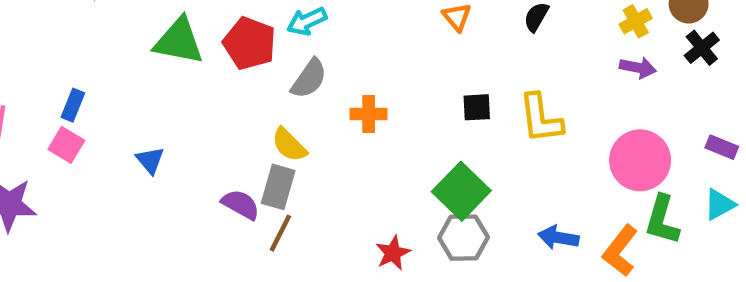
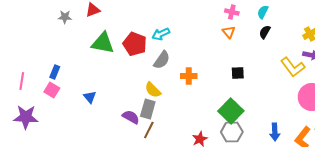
yellow L-shape: (541, 118) -> (293, 67), moved, turned -30
blue arrow: (558, 238) -> (275, 132), turned -102

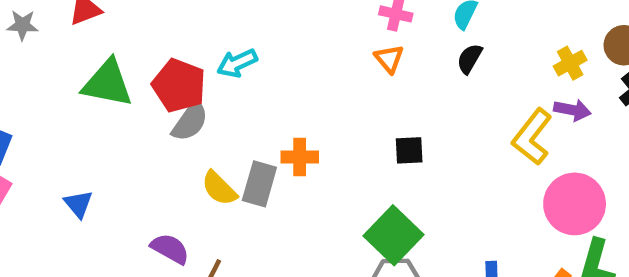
gray semicircle: (162, 60) -> (190, 121), moved
yellow L-shape: (293, 67) -> (532, 137), turned 75
gray rectangle: (148, 109) -> (259, 184), moved

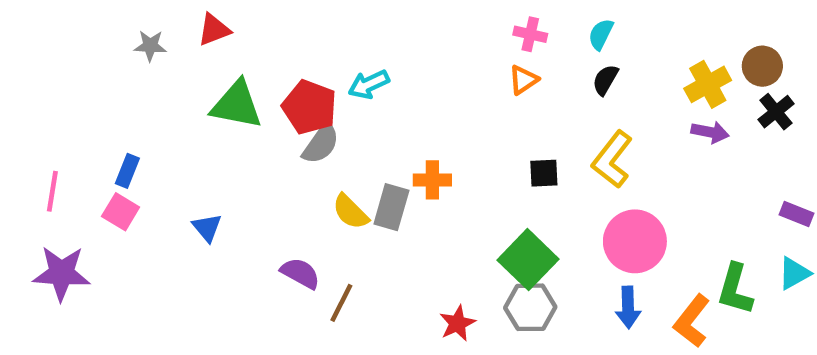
orange triangle: (389, 59) -> (523, 80), turned 36
yellow cross: (570, 63) -> (708, 84), size x1.4
yellow L-shape: (532, 137) -> (612, 159), moved
pink circle: (575, 204) -> (635, 241), moved

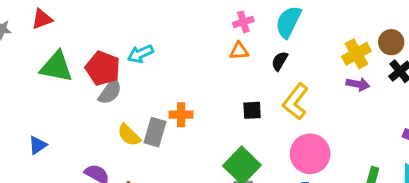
pink cross: (530, 34) -> (243, 22), turned -30
cyan semicircle: (601, 34) -> (288, 22), size x1.6
orange triangle: (523, 80) -> (239, 51), turned 30
black semicircle: (605, 80) -> (280, 61), moved
blue triangle: (207, 228) -> (38, 145), turned 36

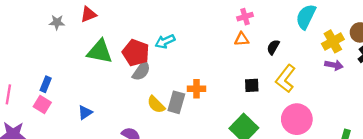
cyan semicircle: (288, 22) -> (306, 17), moved

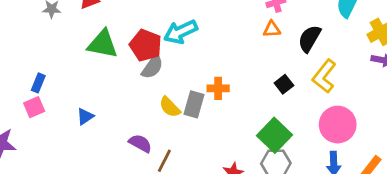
cyan arrow: (165, 41) -> (181, 32), size x1.4
black semicircle: (273, 47) -> (309, 39), size x1.5
black square: (252, 85) -> (284, 84), turned -35
pink square: (42, 105) -> (34, 107), turned 36

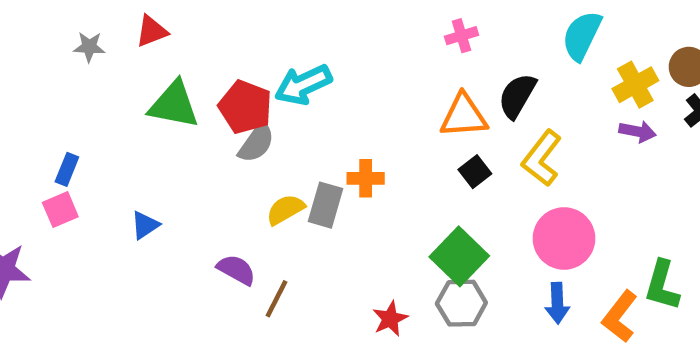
orange triangle: (272, 29) -> (464, 116), moved, size x1.6
yellow semicircle: (170, 107) -> (285, 210), turned 105

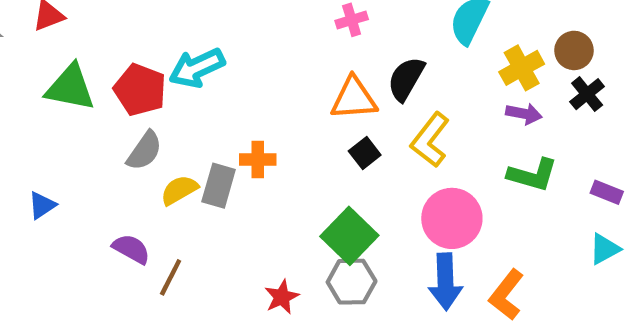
gray semicircle: (256, 143) -> (144, 151), moved
green L-shape: (662, 285) -> (533, 175), moved, turned -90
blue arrow: (557, 303) -> (445, 282), size x1.4

